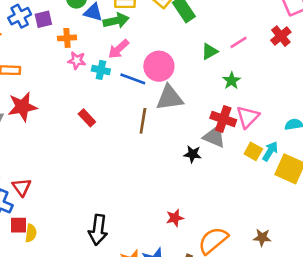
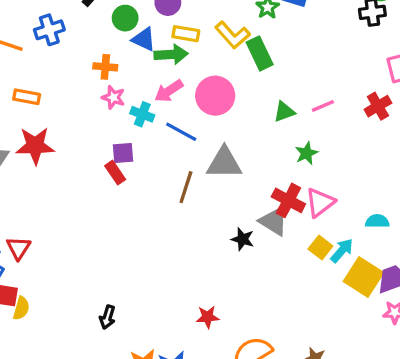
purple square: (43, 19) -> (123, 153), moved
pink circle: (159, 66) -> (215, 96), moved
black arrow: (98, 230) -> (107, 317), size x0.6

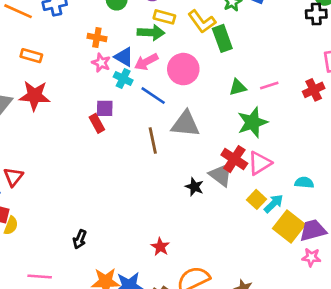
blue triangle: (144, 39) -> (124, 57), moved
green star: (307, 153) -> (252, 122), size x1.6
brown line: (186, 187) -> (153, 141), turned -35
red star: (208, 317) -> (160, 247), turned 30

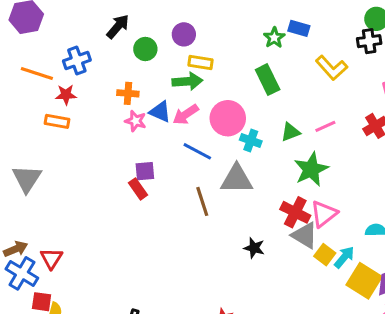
yellow L-shape: (202, 22) -> (332, 68), moved
cyan cross: (123, 78) -> (251, 141), moved
red star: (34, 96) -> (66, 95), moved, size x0.6
gray triangle: (221, 175) -> (305, 235), moved

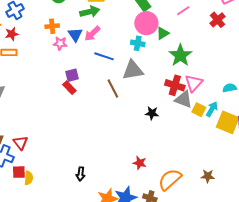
blue triangle: (160, 112) -> (75, 35), turned 42
pink circle: (228, 118) -> (146, 23), moved
pink line: (325, 126) -> (183, 11), moved

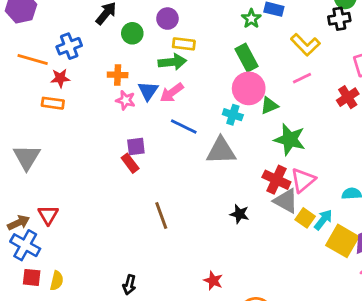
green star: (180, 55) -> (290, 139), turned -30
brown line: (113, 89) -> (161, 215), moved
red triangle: (20, 143) -> (48, 215), moved
red square: (19, 172) -> (32, 277), moved

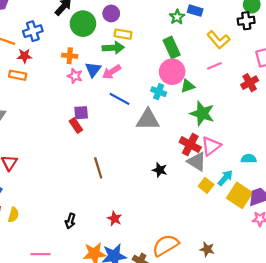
green circle: (132, 33) -> (83, 24), size x1.5
yellow square: (305, 218) -> (206, 185), moved
red star: (213, 281) -> (114, 219), moved

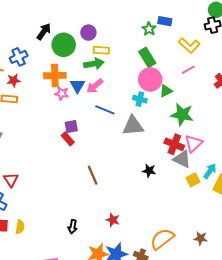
orange cross: (70, 56) -> (55, 76), size x1.5
yellow square: (206, 185) -> (193, 180), turned 32

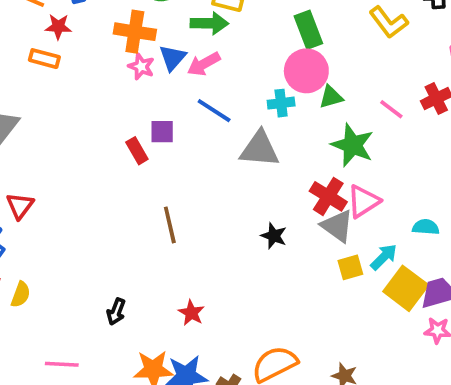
pink line: (188, 70) -> (391, 109), moved, turned 56
cyan cross: (140, 99) -> (281, 103), turned -32
purple square: (71, 126) -> (162, 132), moved

